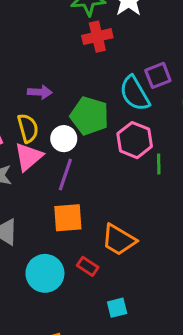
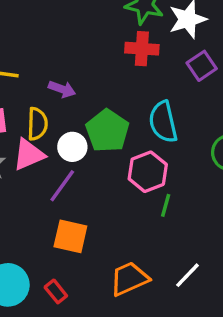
purple square: (158, 75) -> (202, 66), moved, turned -30
orange square: (68, 218) -> (70, 236), moved
orange trapezoid: (119, 240) -> (129, 279), moved, turned 108

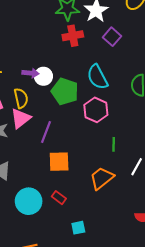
white circle: (72, 147) -> (43, 76), moved
green line: (166, 205) -> (114, 144), moved

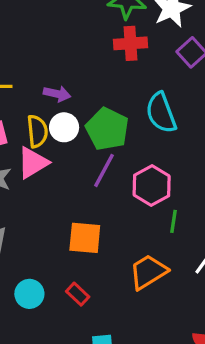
white circle: (43, 76) -> (64, 127), moved
pink hexagon: (96, 110) -> (152, 186), moved
purple line: (46, 132) -> (104, 170), moved
cyan circle: (29, 201) -> (29, 294), size x0.7

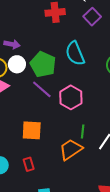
purple line: (104, 170) -> (42, 89), turned -75
green line: (174, 221) -> (83, 131), moved
red rectangle: (78, 294) -> (29, 164), turned 32

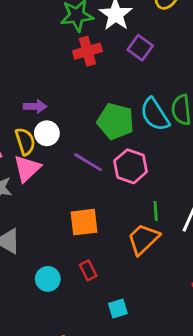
cyan semicircle: (75, 53) -> (155, 114), moved
green pentagon: (43, 64) -> (116, 121), moved

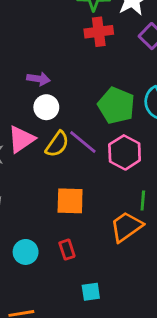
yellow semicircle: (25, 141) -> (57, 144), moved, turned 44

